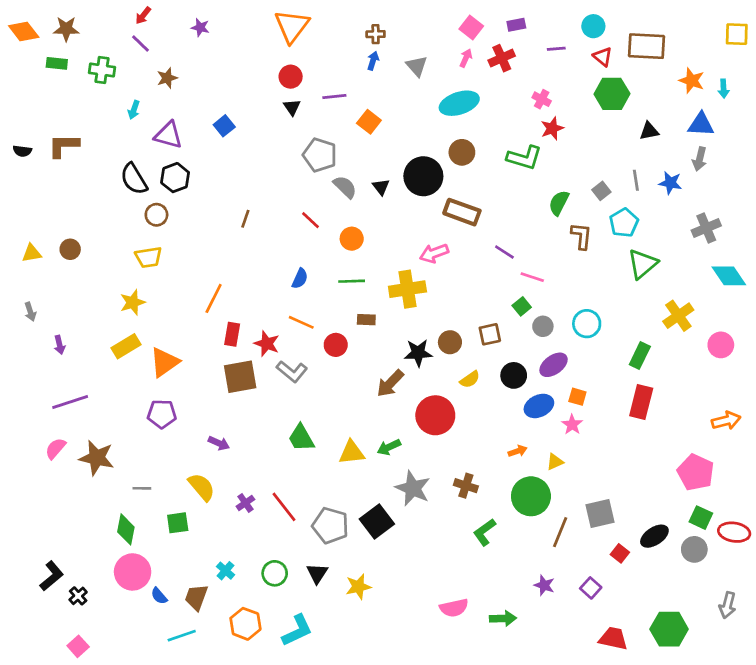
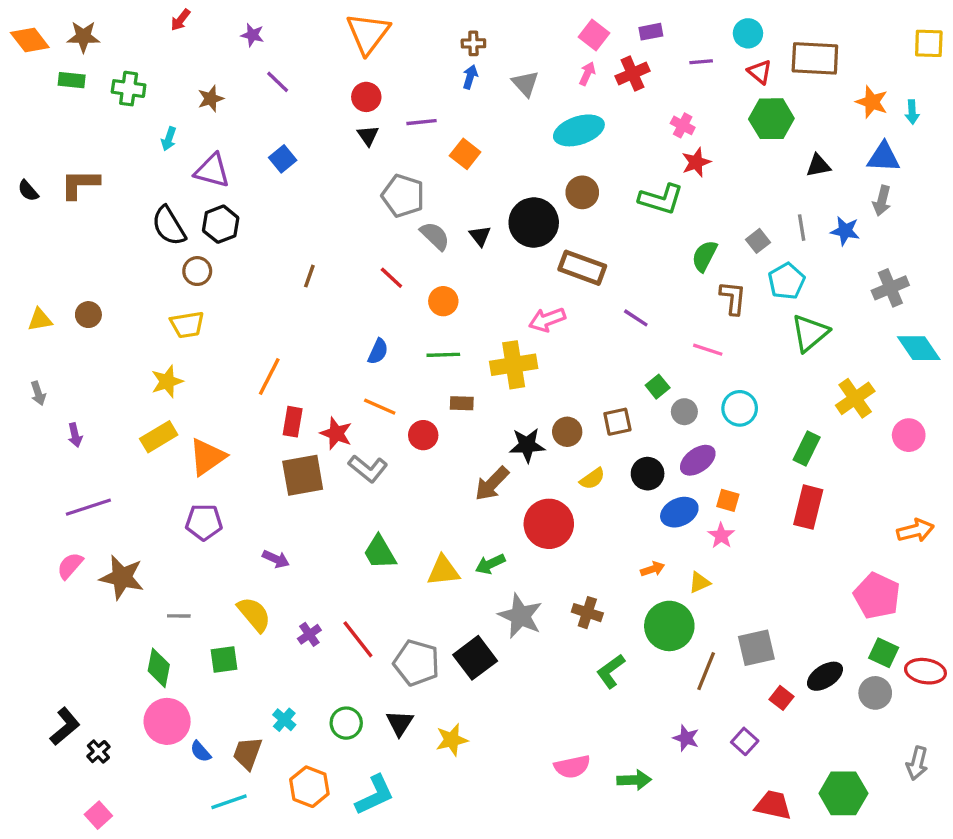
purple line: (141, 43) -> (278, 82), moved
black semicircle: (22, 151) -> (28, 191), turned 42
pink line: (532, 277) -> (708, 350), moved

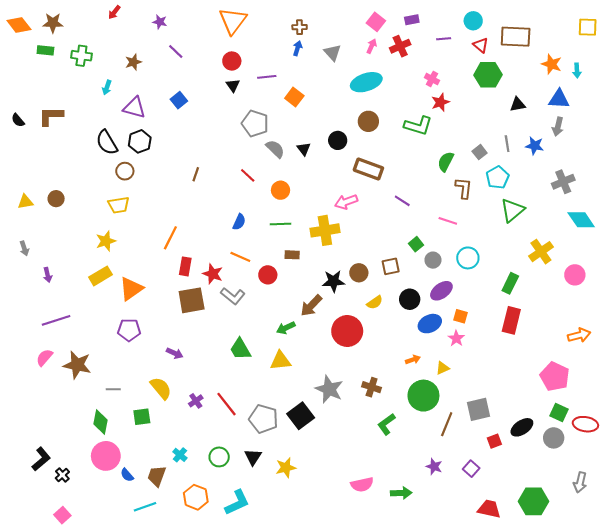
black circle: (534, 223) -> (338, 140), size x0.6
green arrow: (490, 564) -> (286, 328), moved
red square: (781, 698) -> (494, 441), turned 32

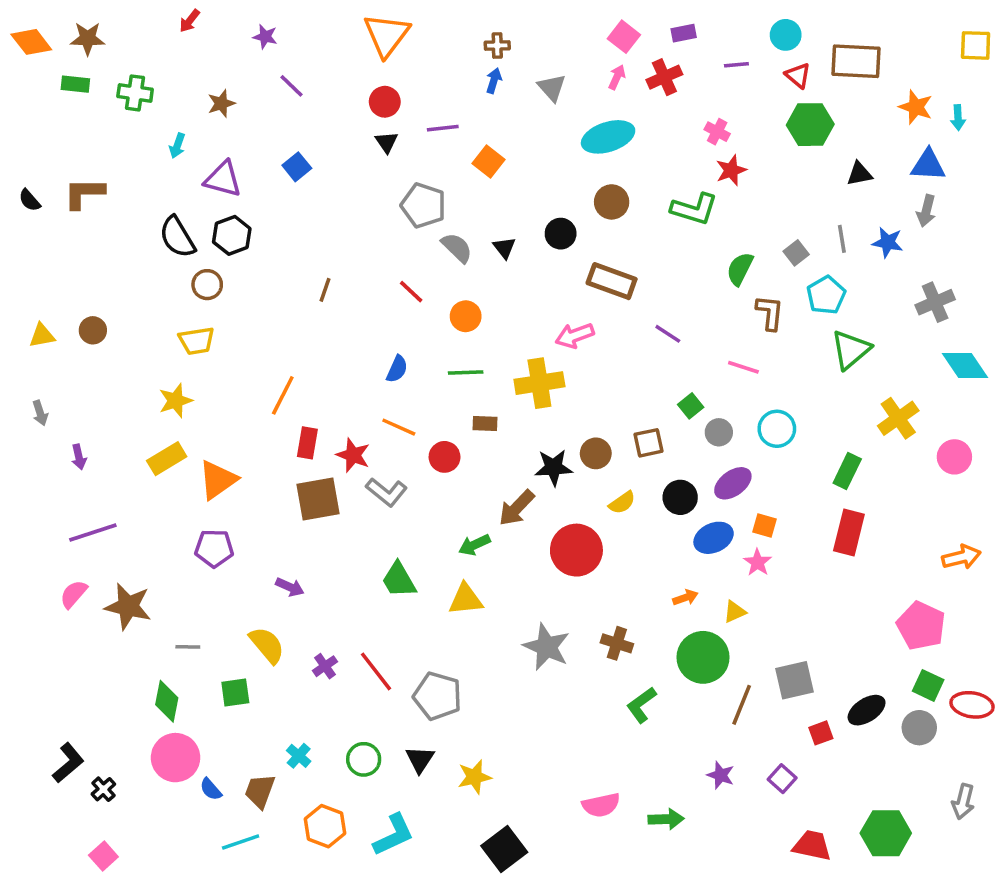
black square: (301, 416) -> (504, 849), moved

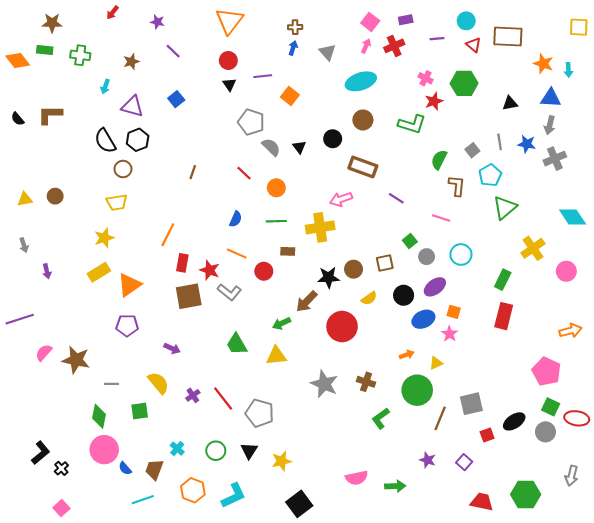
orange diamond: (31, 42) -> (18, 61), moved
green hexagon: (810, 125) -> (464, 83), moved
gray cross: (935, 302) -> (555, 159), moved
purple line: (93, 533) -> (20, 319), moved

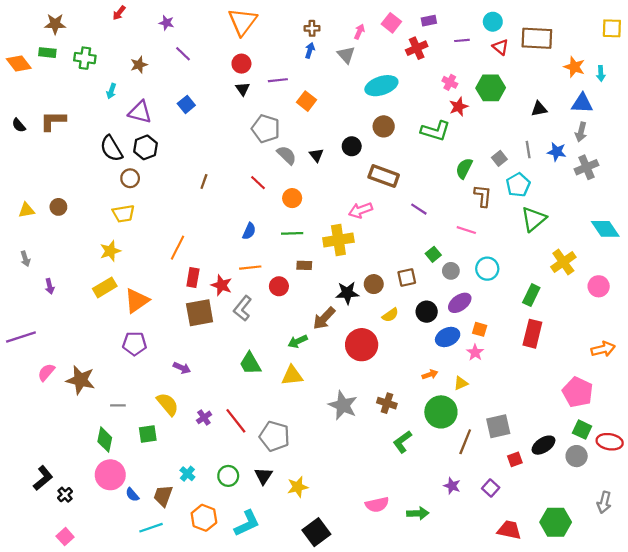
pink arrow: (366, 46) -> (359, 32), moved
orange line: (237, 253) -> (250, 268), turned -30
gray L-shape: (229, 292) -> (243, 308), turned 90

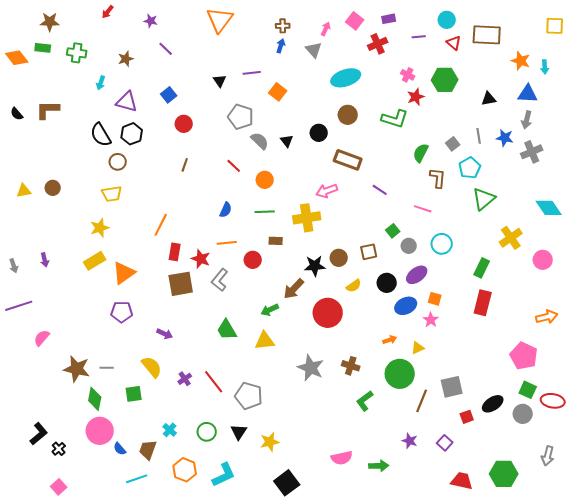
red circle: (241, 64) -> (184, 124), moved
gray arrow: (25, 259) -> (14, 266), moved
brown star: (80, 380) -> (77, 369), moved

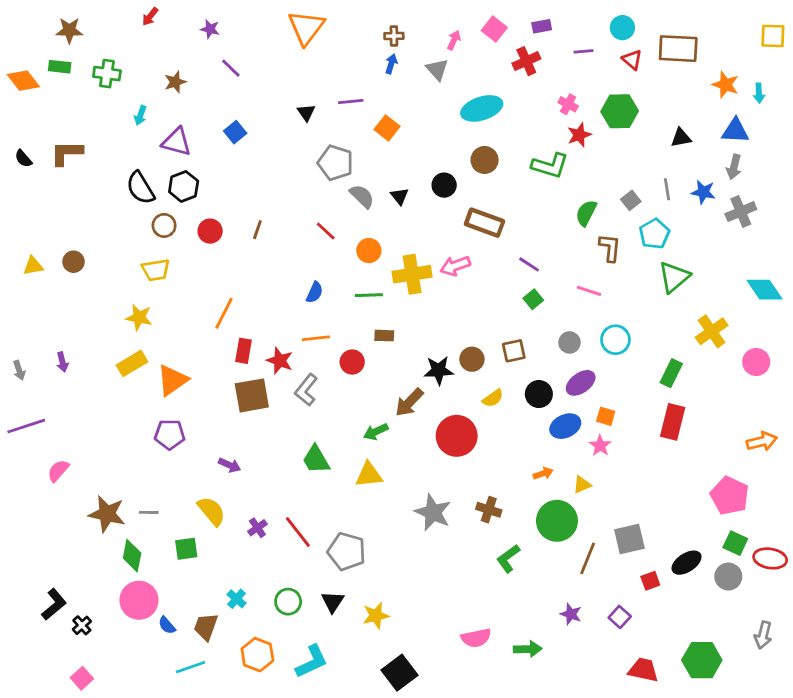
red circle: (184, 124) -> (210, 231), moved
yellow cross: (307, 218) -> (412, 274), moved
yellow star: (100, 228) -> (139, 317), turned 30
green square: (393, 231) -> (533, 299), moved

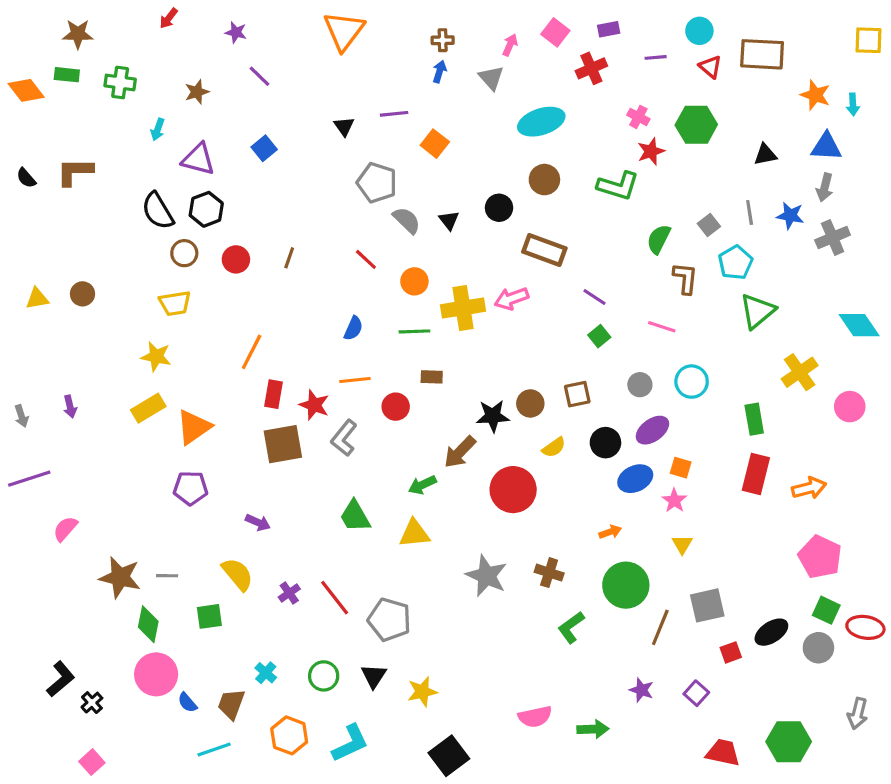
green rectangle: (671, 373) -> (754, 419), turned -36
orange arrow: (762, 441) -> (809, 488), moved
yellow triangle: (582, 485) -> (682, 544), moved, turned -36

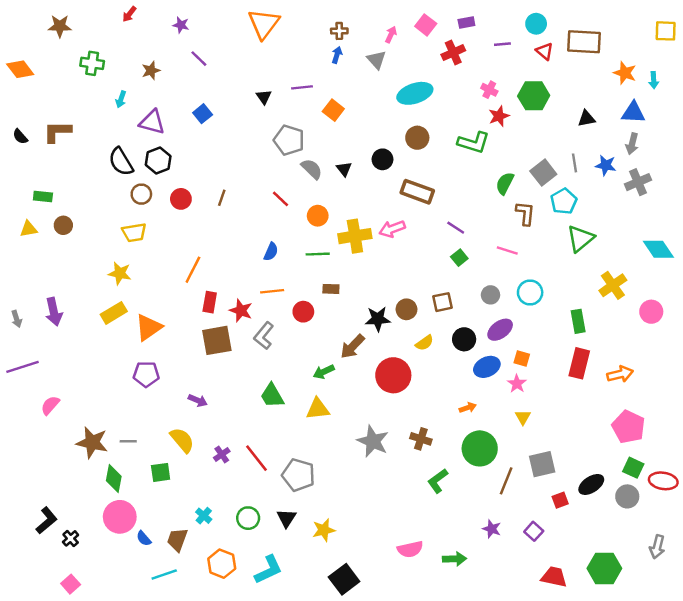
green rectangle: (67, 75) -> (43, 197), moved
gray square: (709, 225) -> (543, 173), size x1.5
purple arrow: (70, 407) -> (54, 312), size x1.6

